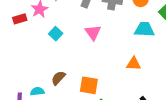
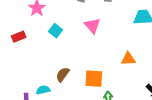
red rectangle: (20, 19) -> (19, 37), moved
orange triangle: (134, 64) -> (128, 59), moved

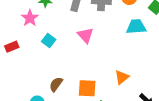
orange triangle: (128, 59) -> (122, 77), moved, turned -35

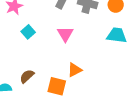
orange triangle: (122, 77) -> (75, 70), moved

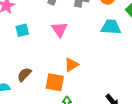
cyan square: (28, 32) -> (22, 30), turned 32

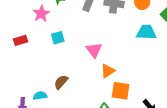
pink triangle: (59, 29) -> (94, 50), moved
orange square: (55, 82) -> (121, 91), moved

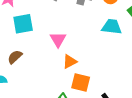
cyan square: (58, 38) -> (23, 24), size x1.5
brown semicircle: (61, 82) -> (15, 57), moved

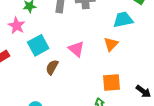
brown semicircle: (15, 57) -> (52, 67), moved
orange triangle: (70, 62) -> (111, 44), moved

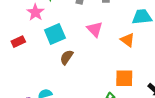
orange triangle: (111, 44) -> (128, 40), turned -42
pink triangle: (76, 49) -> (95, 29), moved

